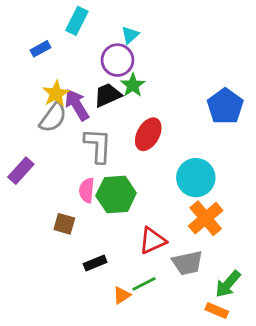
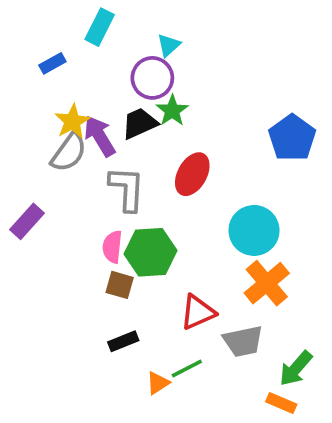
brown square: (64, 224) -> (120, 285), moved

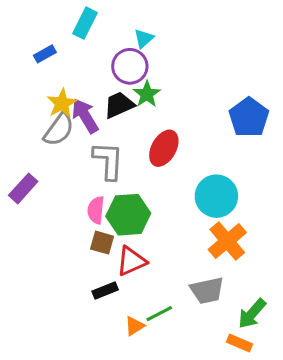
red triangle: (198, 312) -> (131, 261), moved

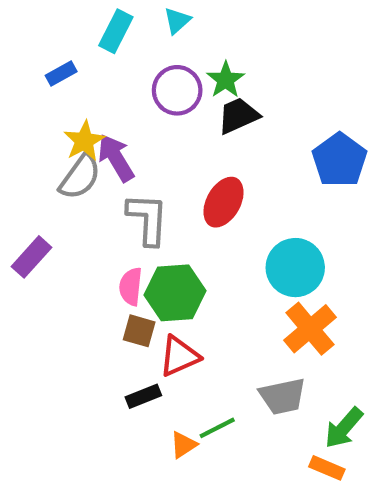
cyan triangle: (144, 38) -> (177, 21), moved
green star: (147, 94) -> (226, 80), moved
black trapezoid: (119, 105) -> (238, 116), moved

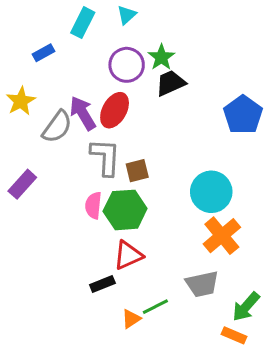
yellow star: (84, 141) -> (21, 101), moved
red ellipse: (224, 202) -> (115, 110), moved
brown square: (139, 331) -> (137, 171), moved, turned -30

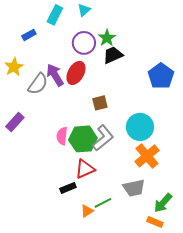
gray L-shape: (105, 157) -> (103, 138), moved, turned 48
brown square: (137, 171) -> (100, 103), moved

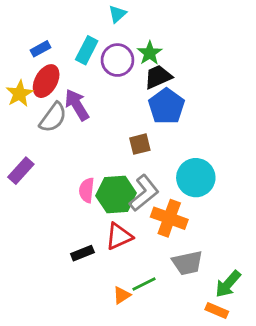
cyan rectangle: (55, 15) -> (87, 50), moved
red ellipse: (76, 73) -> (46, 81), moved
blue pentagon: (161, 76) -> (166, 106), moved
orange cross: (147, 156) -> (169, 218), moved, turned -30
black rectangle: (68, 188) -> (82, 253), moved

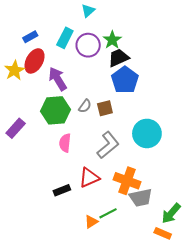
gray semicircle: (53, 117) -> (85, 106), moved, size x0.6
green hexagon: (116, 194) -> (55, 110), moved
orange cross: (169, 218) -> (127, 181), moved

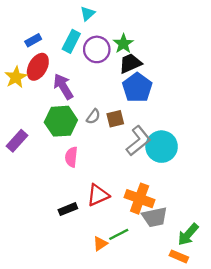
cyan triangle: (88, 11) -> (88, 14), moved
gray L-shape: (108, 145) -> (138, 141), moved

